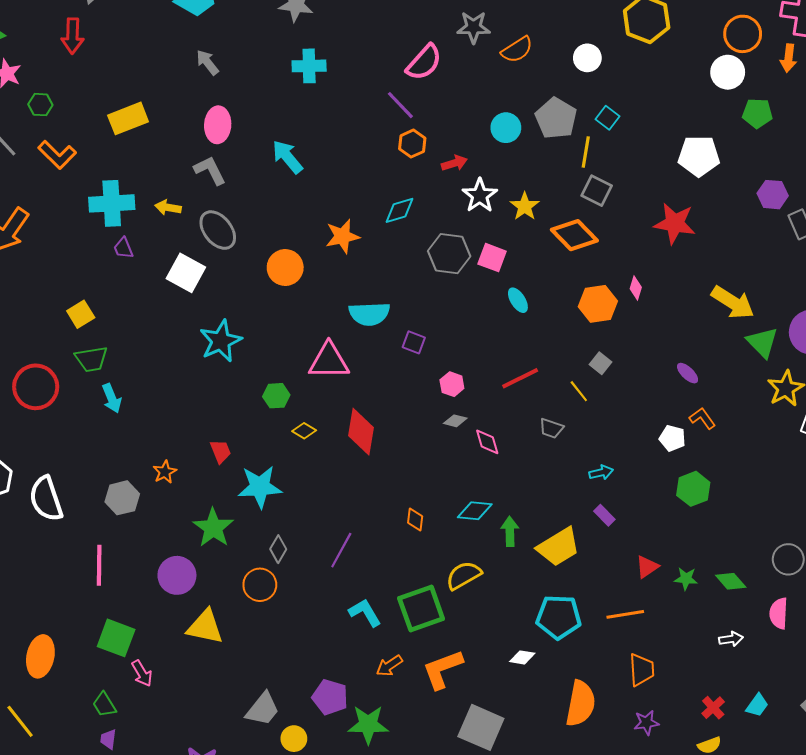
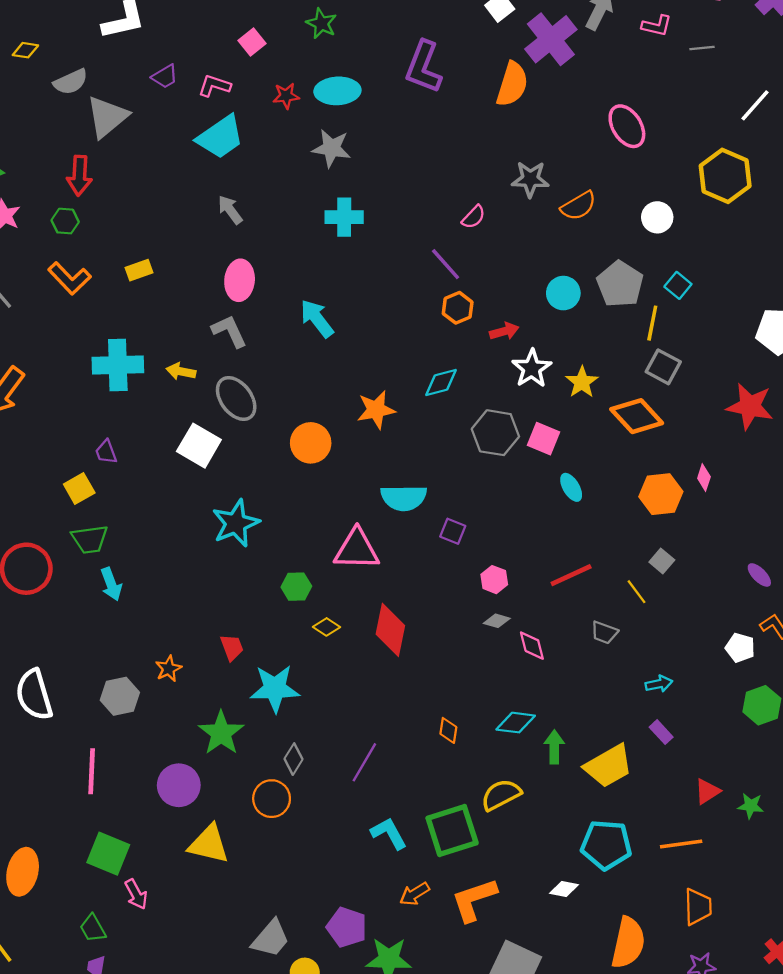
pink semicircle: (424, 62) -> (474, 217), size x0.6
green hexagon: (40, 105) -> (65, 221), moved
yellow rectangle: (128, 118) -> (139, 270), size x0.6
orange L-shape: (57, 155) -> (70, 278), moved
purple trapezoid: (123, 248) -> (106, 452), moved

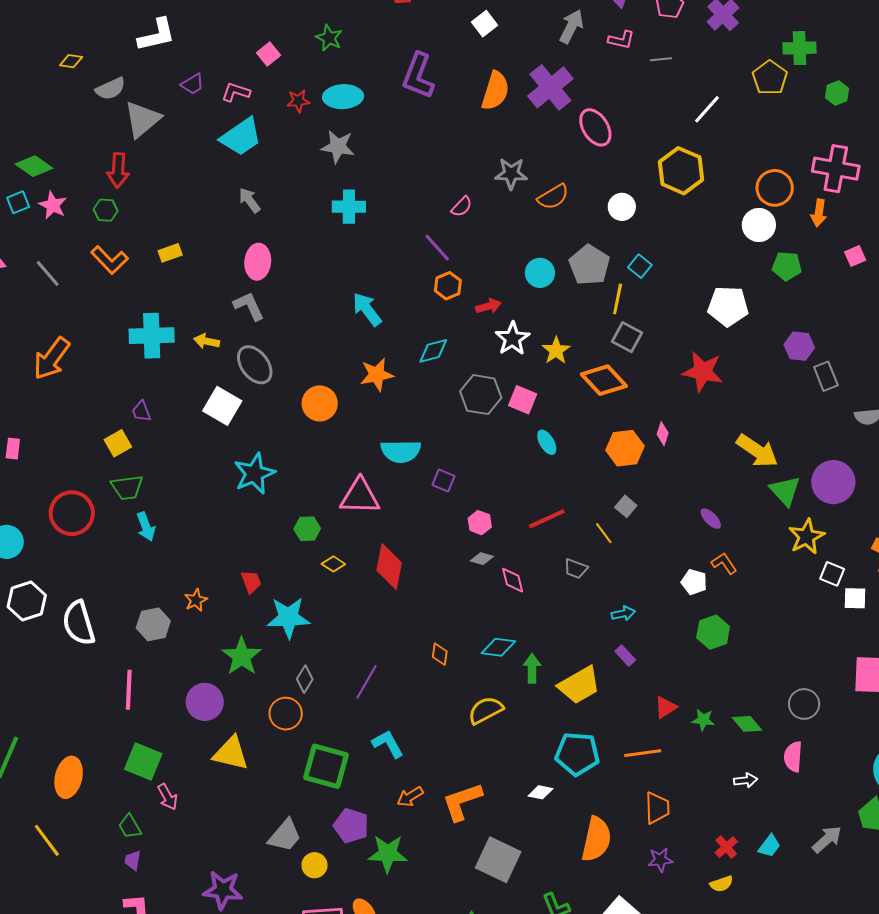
purple cross: (551, 39) -> (550, 87), moved
cyan arrow: (317, 319) -> (367, 309), moved
green square: (452, 831) -> (326, 766), moved, turned 33

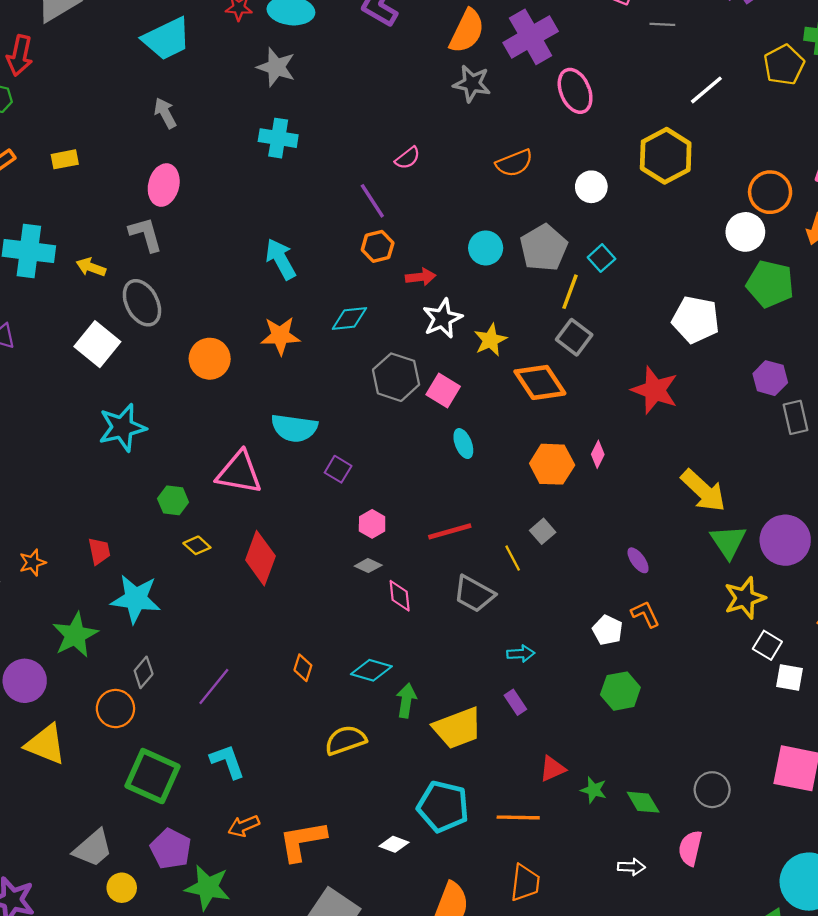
gray star: (511, 174) -> (472, 84), moved
green pentagon: (787, 266) -> (770, 284), size x1.4
gray trapezoid: (576, 569) -> (474, 594), size x1.5

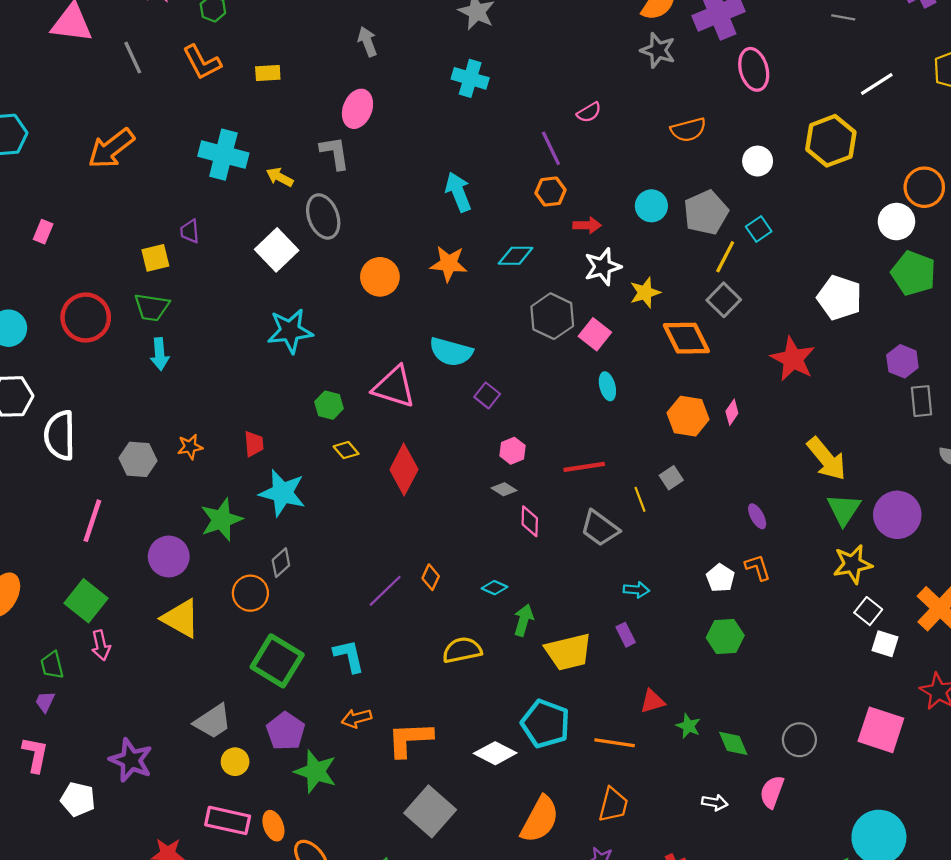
cyan diamond: (371, 670) -> (495, 588), size x0.7
purple line: (214, 687) -> (385, 591), moved
white diamond: (394, 844) -> (495, 753), size x1.5

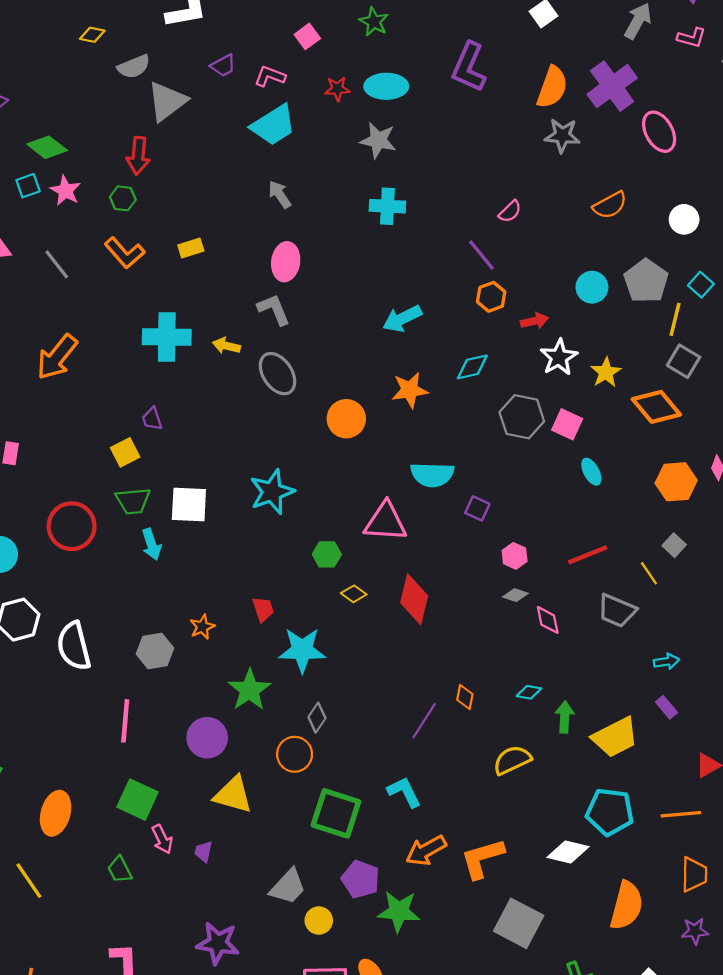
cyan arrow: (458, 192) -> (402, 319), turned -81
white square: (277, 250) -> (189, 504), moved, turned -30
purple trapezoid: (45, 702) -> (203, 851), moved
orange arrow: (357, 718) -> (426, 850), size x1.4

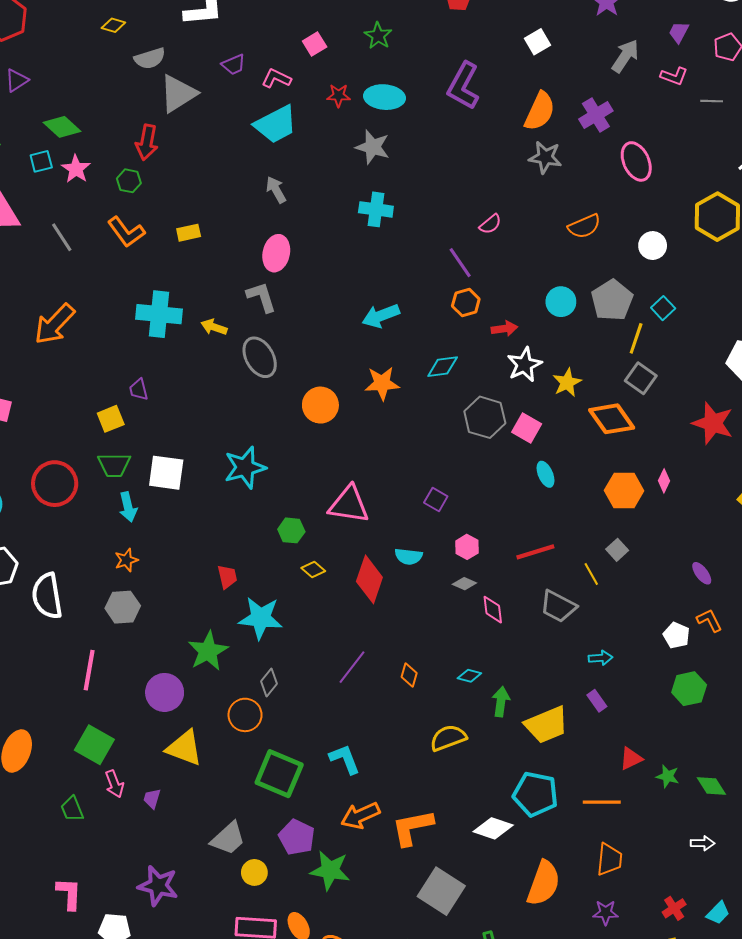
purple cross: (612, 86) -> (596, 115), size x0.7
cyan semicircle: (432, 475) -> (409, 556), moved, size x0.7
orange star: (202, 627) -> (126, 560), moved
purple line: (424, 721) -> (352, 667), moved

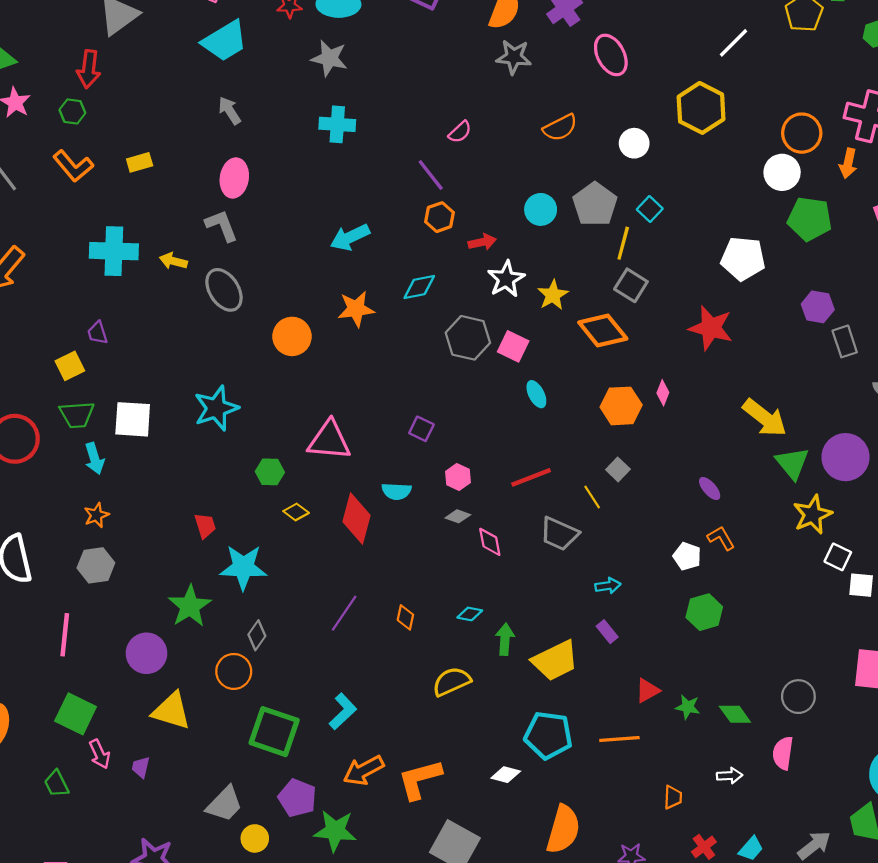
cyan L-shape: (345, 759) -> (343, 711), turned 72
white diamond: (493, 828) -> (506, 775), size x0.7
orange trapezoid: (609, 859) -> (673, 797), moved, size x0.7

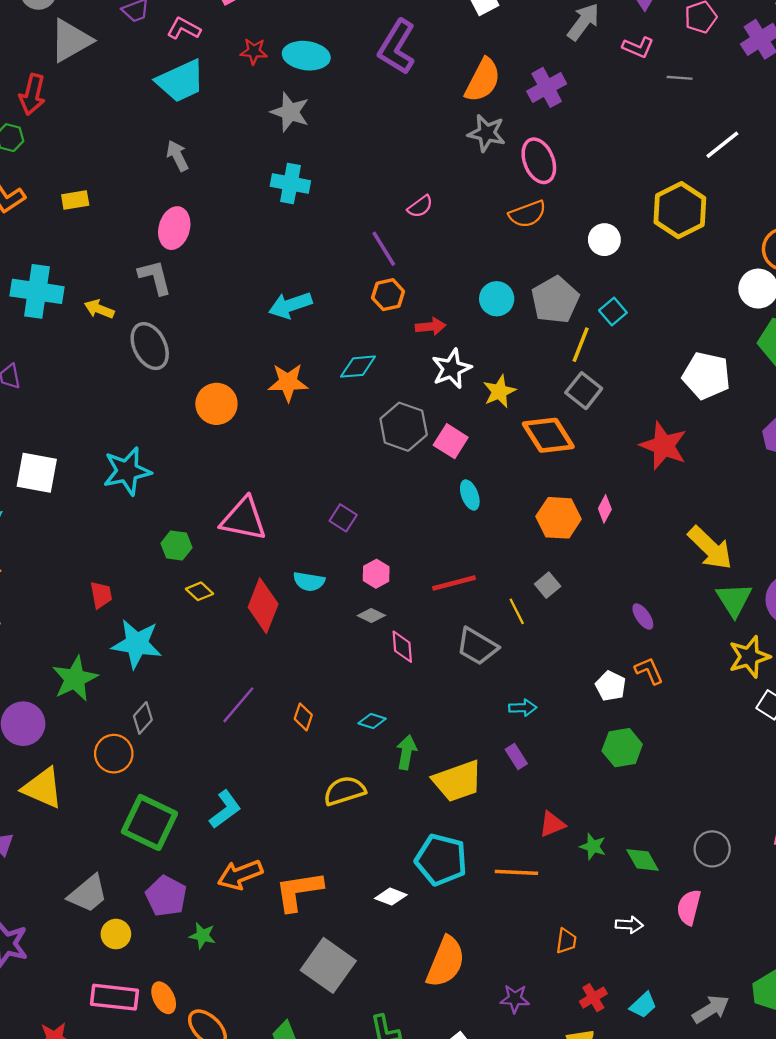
pink ellipse: (611, 55) -> (539, 161), moved
green star: (335, 831) -> (202, 936), size x0.6

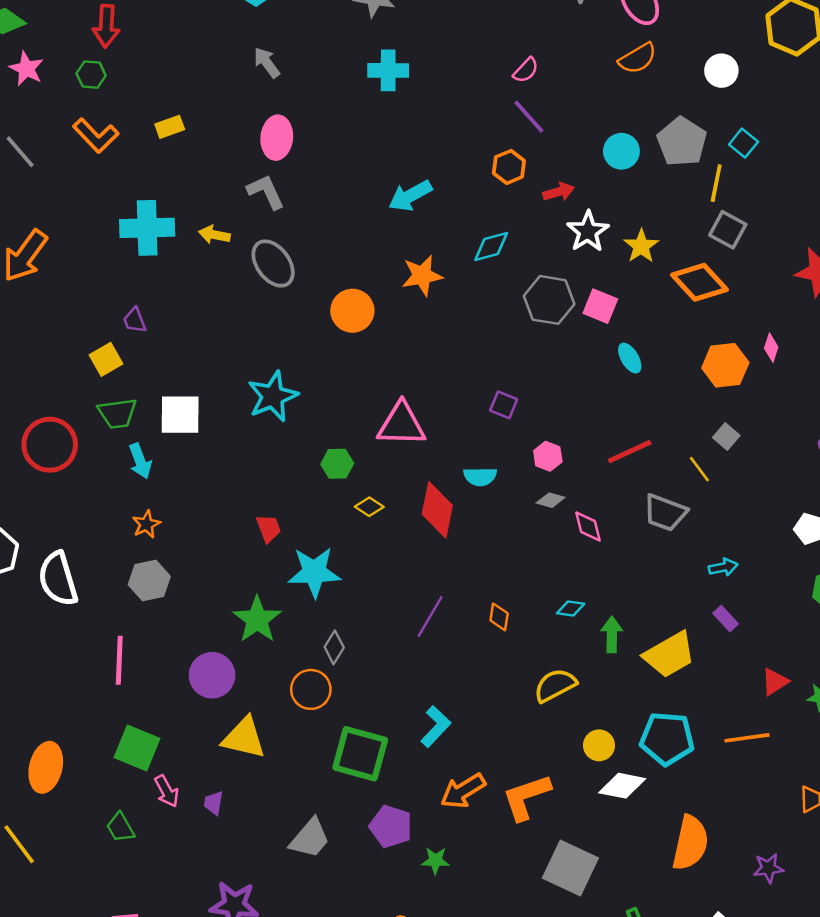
purple line: (384, 249) -> (529, 117), moved
white diamond: (391, 897) -> (622, 786), size x1.4
yellow circle: (116, 934) -> (599, 745), moved

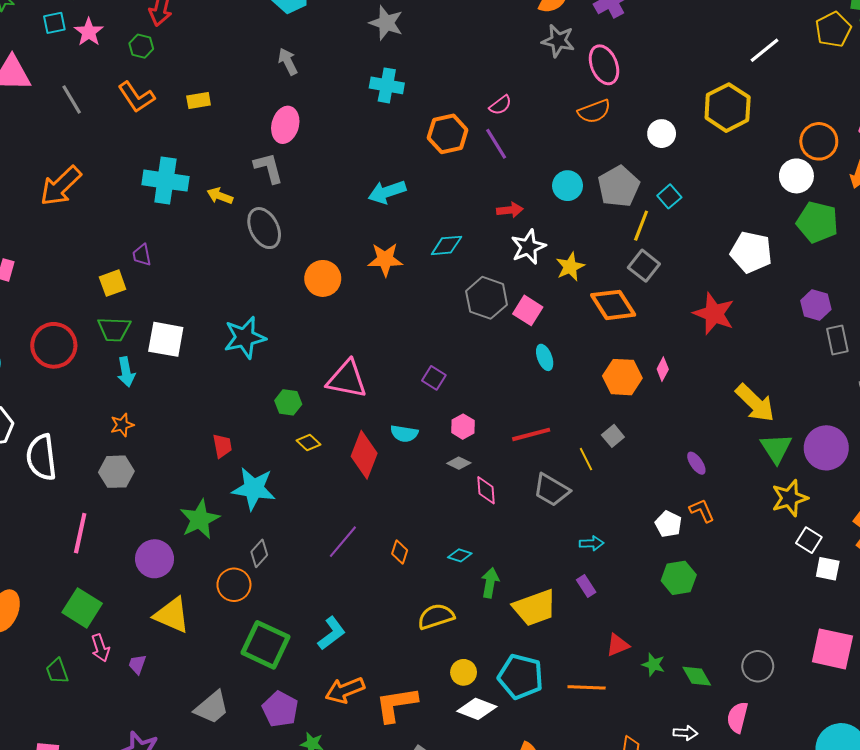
orange hexagon: (509, 167) -> (448, 134), moved, size x1.4

